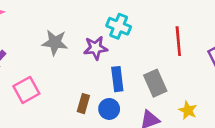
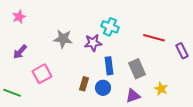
red line: (178, 41) -> (154, 38), turned -70

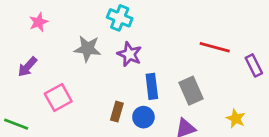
pink star: (19, 17) -> (39, 22), moved
cyan cross: (110, 27) -> (120, 18), moved
purple star: (93, 43) -> (129, 54), turned 30
yellow star: (161, 89) -> (236, 119), moved

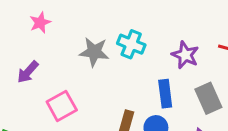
cyan cross: (120, 18) -> (131, 44), moved
purple star: (129, 54) -> (185, 55), moved

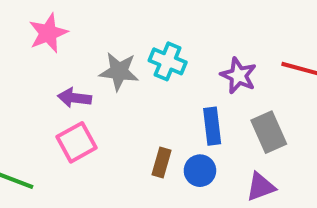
pink star: (40, 23) -> (48, 33), size x1.4
purple arrow: (28, 72) -> (74, 98), moved, turned 55

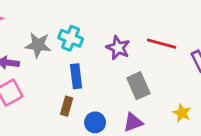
blue rectangle: (212, 126) -> (76, 76), moved
blue circle: (200, 171) -> (95, 122), moved

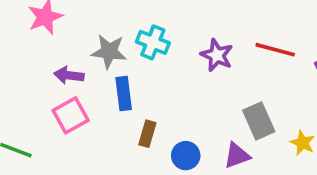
blue rectangle: (76, 76) -> (124, 94), moved
gray rectangle: (138, 86) -> (259, 121), moved

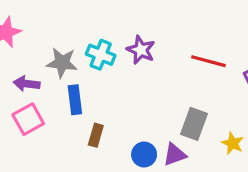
purple star: (217, 55) -> (141, 50), moved
gray rectangle: (259, 121) -> (194, 124), turned 44
blue circle: (186, 156) -> (144, 155), moved

